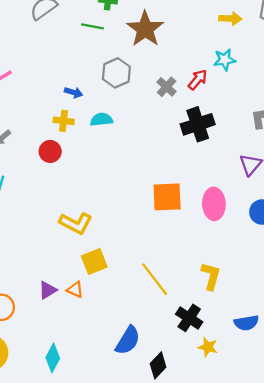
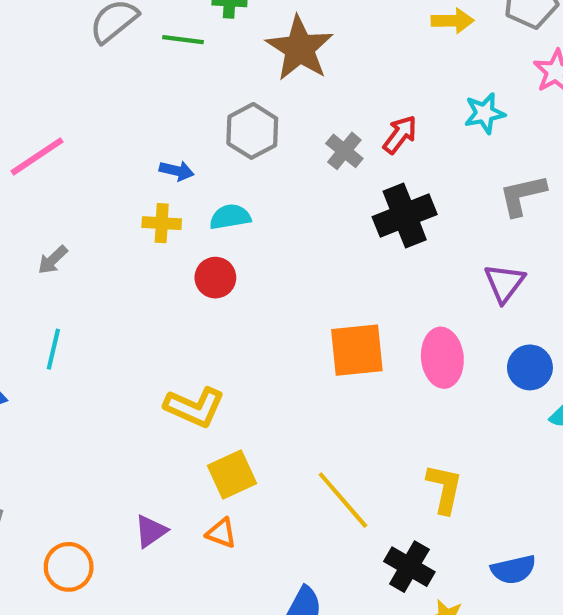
green line: (92, 26) -> (183, 40), moved
cyan star: (225, 60) -> (485, 113), moved
red circle: (50, 151) -> (215, 278), moved
orange triangle: (75, 290) -> (221, 533), moved

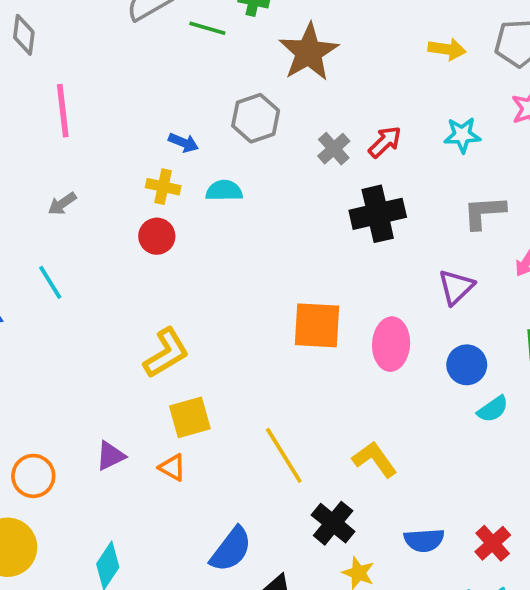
pink line: (37, 156) -> (63, 111), turned -72
red circle: (215, 278) -> (157, 236), moved
cyan line: (53, 349) -> (50, 282), turned -54
yellow L-shape: (195, 407) -> (166, 353), turned -64
yellow L-shape: (444, 489) -> (375, 459), turned -57

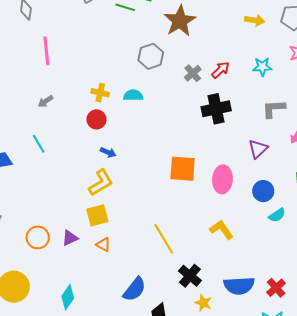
blue arrow: (184, 143) -> (108, 152), moved
yellow square: (190, 417) -> (97, 215), moved
yellow L-shape: (375, 459) -> (222, 230), moved
orange circle: (33, 476) -> (38, 237), moved
blue semicircle: (424, 540) -> (239, 286), size x1.4

